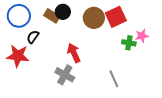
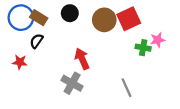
brown rectangle: (52, 16) -> (39, 18), moved
red star: (18, 56) -> (20, 62), size x0.6

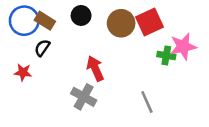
pink star: (158, 40) -> (183, 46), size x1.5

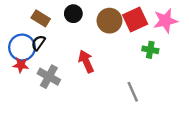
blue circle: (24, 21) -> (22, 47), moved
pink star: (183, 46) -> (165, 21), moved
gray cross: (84, 97) -> (49, 77), moved

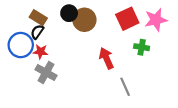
brown circle: (109, 21) -> (84, 20), moved
black semicircle: (38, 43) -> (37, 32), moved
red arrow: (86, 61) -> (106, 58), moved
red star: (21, 65) -> (40, 52), moved

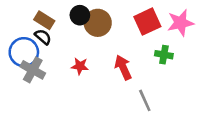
black semicircle: (37, 32) -> (43, 37), turned 96
red star: (40, 52) -> (80, 66), moved
gray cross: (46, 72) -> (33, 70), moved

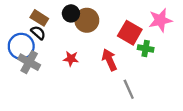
red square: (147, 22) -> (130, 33), moved, turned -35

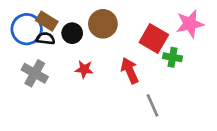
black circle: (71, 13) -> (72, 33), moved
black semicircle: (38, 33) -> (45, 39), turned -35
blue circle: (21, 46) -> (27, 29), moved

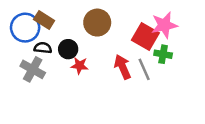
pink star: (190, 24) -> (164, 25), moved
black circle: (72, 33) -> (68, 49), moved
black semicircle: (45, 39) -> (43, 48), moved
gray line: (152, 105) -> (144, 69), moved

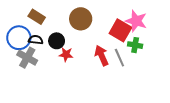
pink star: (164, 25) -> (136, 21), turned 30
blue circle: (25, 28) -> (19, 38), moved

